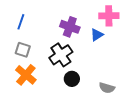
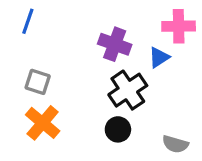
blue line: (21, 22) -> (28, 21), moved
black cross: (61, 55) -> (128, 90), moved

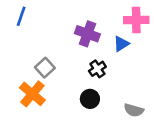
gray square: (38, 82) -> (45, 68), moved, turned 30
black cross: (128, 90) -> (97, 69), size x0.6

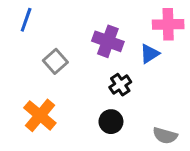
gray square: (45, 68) -> (55, 61), moved

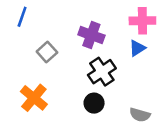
blue triangle: (150, 54) -> (137, 48), moved
black cross: (120, 85) -> (102, 72), size x1.5

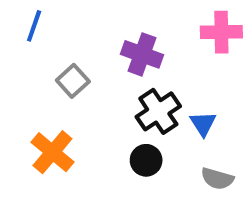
blue triangle: (137, 48) -> (203, 124), moved, turned -30

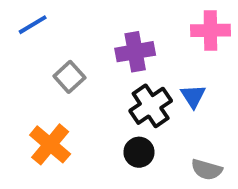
blue line: (34, 26) -> (33, 25), turned 40
purple cross: (142, 54) -> (135, 52), turned -30
blue triangle: (203, 124) -> (193, 96), moved

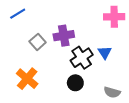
purple cross: (135, 52) -> (64, 36), moved

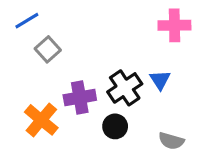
purple cross: (64, 36) -> (80, 98), moved
gray square: (38, 42) -> (48, 49), moved

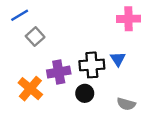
black cross: (125, 88) -> (92, 65), turned 30

